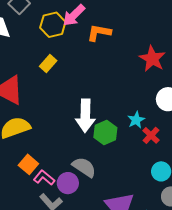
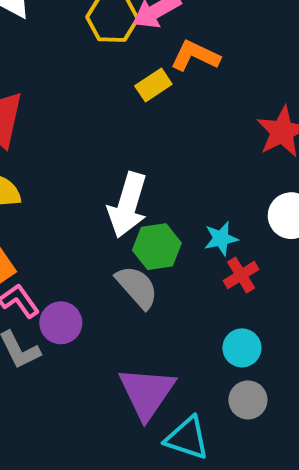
yellow rectangle: (48, 64) -> (153, 85), moved
gray semicircle: (84, 167) -> (137, 287), moved

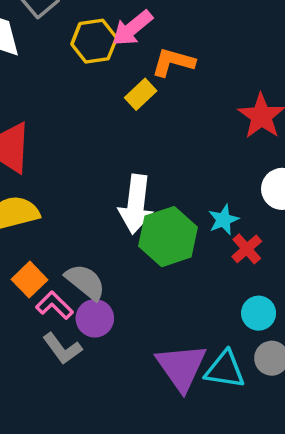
green hexagon: (157, 247) -> (168, 237), size x1.4
gray semicircle: (137, 287) -> (85, 282), moved
cyan triangle: (187, 438) -> (225, 370), moved

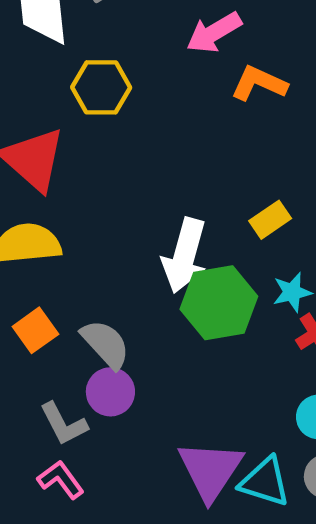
yellow hexagon: (94, 41) -> (101, 87), moved
yellow rectangle: (141, 94) -> (270, 220), moved
pink L-shape: (54, 305) -> (61, 480), moved

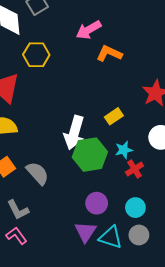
purple circle: (110, 392) -> (97, 203), moved
purple triangle: (210, 470) -> (85, 232), size x0.7

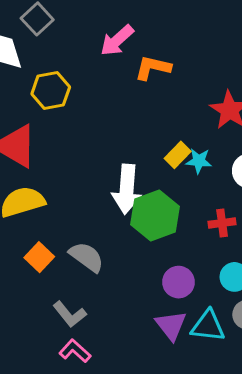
cyan star: (124, 150) -> (199, 161), moved, turned 30
red cross: (135, 169) -> (222, 223), turned 36

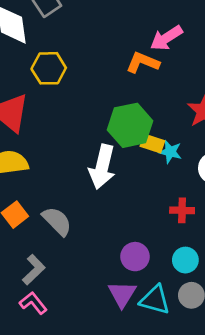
pink arrow: (117, 40) -> (166, 38), moved
yellow rectangle: (178, 155) -> (152, 143), turned 55
green hexagon: (155, 216) -> (130, 125), moved
gray L-shape: (70, 314) -> (34, 270), turned -104

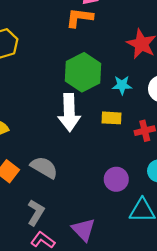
yellow rectangle: (152, 143) -> (112, 118), moved
purple triangle: (122, 294) -> (83, 230), moved

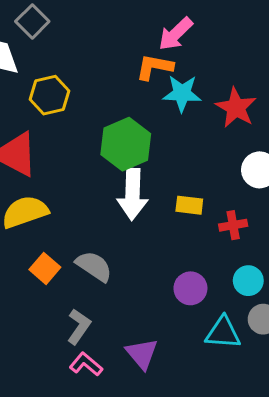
green hexagon: (83, 72) -> (126, 144), moved
cyan star: (122, 85) -> (182, 93), moved, size x1.4

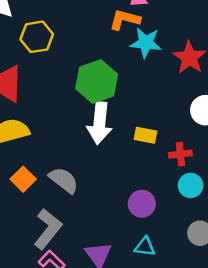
cyan circle: (248, 281) -> (191, 185), moved
gray L-shape: (79, 327) -> (48, 229), size x1.4
cyan triangle: (223, 333) -> (145, 247), moved, size x0.7

